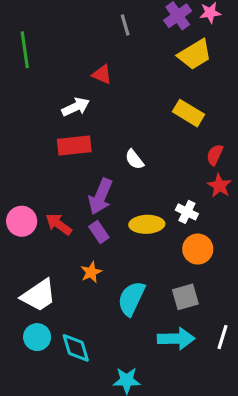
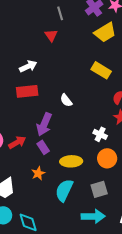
red triangle: (102, 74) -> (51, 35), moved, turned 32
red arrow: (59, 224) -> (17, 142), turned 114
yellow ellipse: (147, 224) -> (71, 161), moved

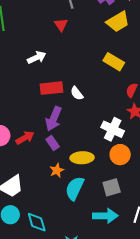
red rectangle: (27, 91) -> (51, 88), moved
white cross: (100, 134) -> (113, 129), size x1.5
orange star: (38, 173) -> (57, 170), moved

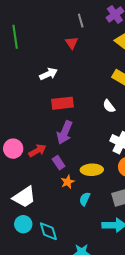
white semicircle: (77, 93) -> (109, 106), moved
purple rectangle: (53, 143) -> (59, 163), moved
cyan semicircle: (75, 188) -> (85, 199), size x0.6

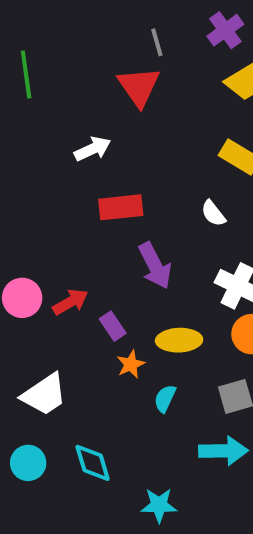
red triangle: (72, 43) -> (139, 87), size x1.6
purple arrow: (65, 132) -> (155, 266), moved, turned -50
cyan circle: (23, 224) -> (28, 463), moved

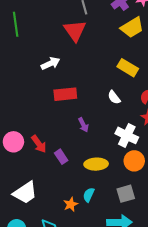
purple arrow: (155, 266) -> (83, 125), size x0.6
red arrow: (70, 302) -> (39, 144), turned 84
orange star: (131, 364) -> (71, 204), moved

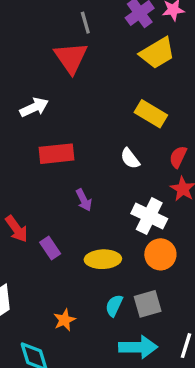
cyan semicircle: (89, 195) -> (114, 306), moved

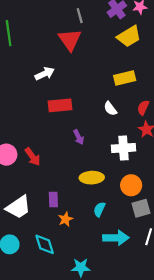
yellow rectangle: (151, 114) -> (125, 78), turned -45
white cross: (149, 216) -> (123, 148), turned -30
purple rectangle: (50, 248) -> (53, 199), moved, turned 32
orange circle: (160, 254) -> (131, 185), moved
gray square: (148, 304) -> (141, 208), moved

